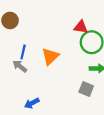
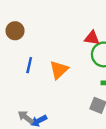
gray arrow: (20, 66) -> (26, 117), moved

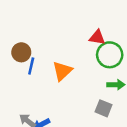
brown circle: (15, 31) -> (21, 52), moved

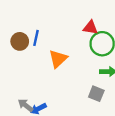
blue line: (31, 66) -> (36, 38), moved

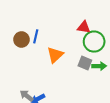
gray square: (96, 94) -> (85, 63), moved

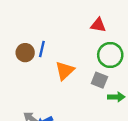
red triangle: (84, 27) -> (98, 25), moved
green arrow: (99, 66) -> (116, 97), moved

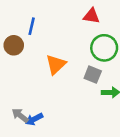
blue line: (42, 49) -> (32, 26), moved

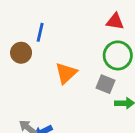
red triangle: (91, 16) -> (115, 21), moved

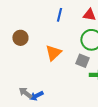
blue line: (40, 32) -> (59, 15), moved

